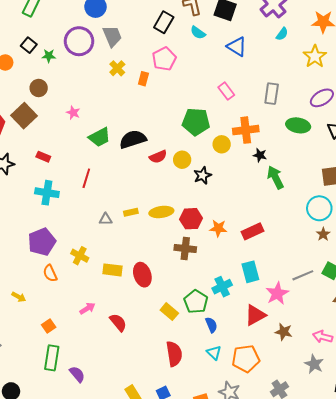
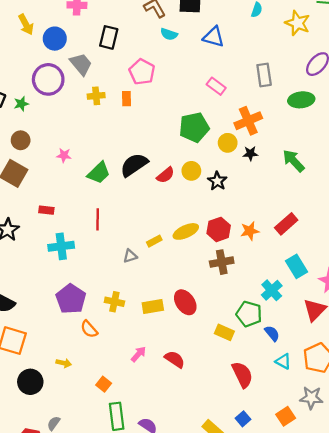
black rectangle: (164, 22) -> (109, 37), moved
yellow cross: (117, 68) -> (96, 96), turned -35
black star: (260, 155) -> (250, 153), moved

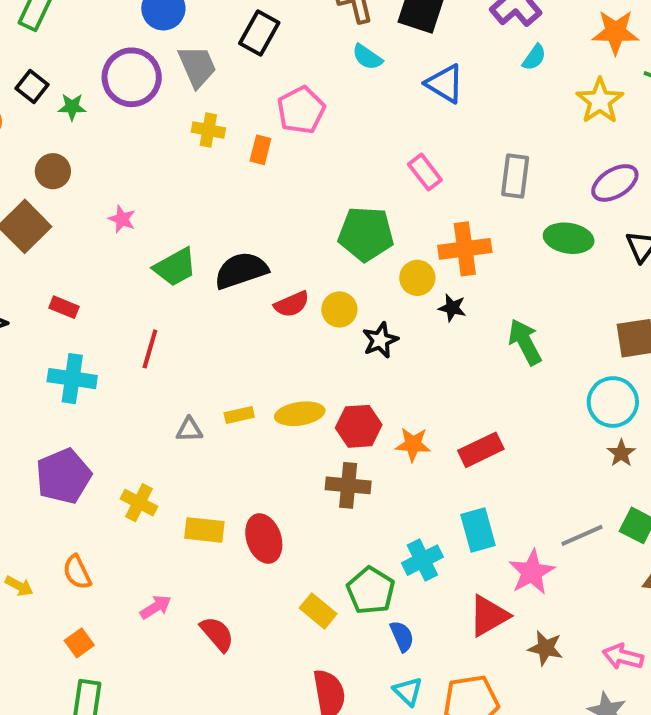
orange semicircle: (89, 329) -> (77, 572), moved

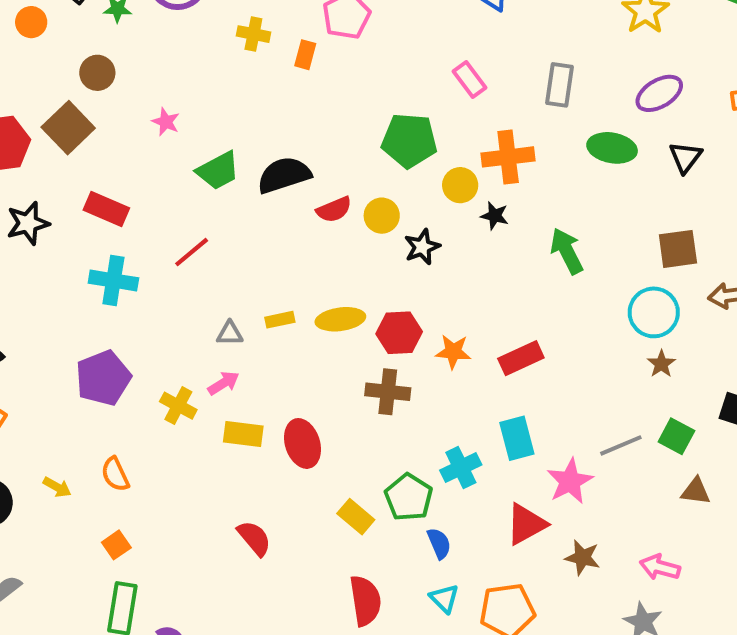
red rectangle: (64, 307) -> (106, 209), size x1.5
red line: (150, 349) -> (192, 252), turned 33
pink arrow: (156, 607) -> (223, 383), moved

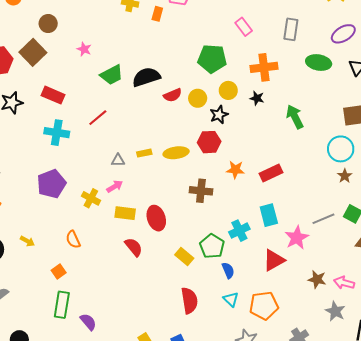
yellow circle: (460, 185) -> (228, 90), moved
red hexagon: (399, 333) -> (209, 142), moved
orange semicircle: (115, 474) -> (73, 239), moved
red semicircle: (254, 538) -> (134, 247), moved
brown star: (582, 557) -> (317, 279), moved

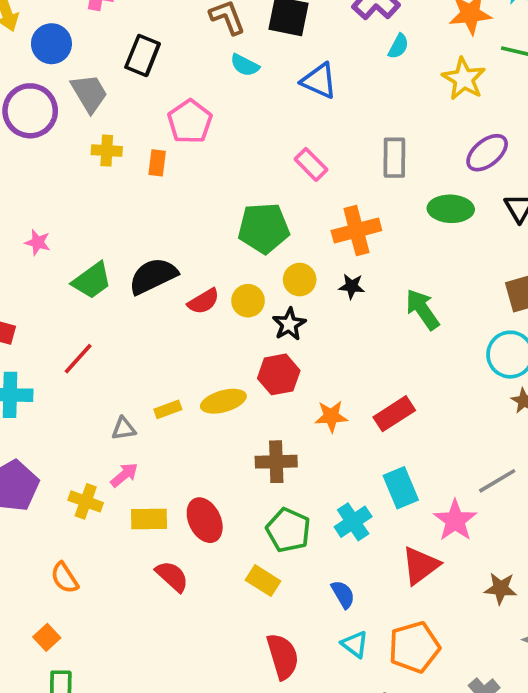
green pentagon: (212, 246) -> (288, 530), moved

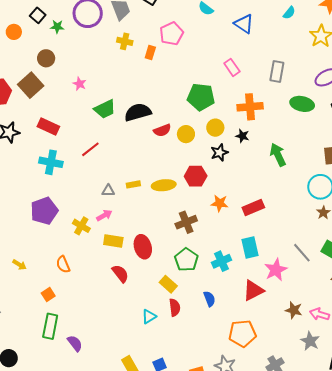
black star: (289, 324) -> (219, 153), moved
brown cross: (276, 462) -> (186, 222), turned -30
gray line: (497, 481) -> (302, 253), turned 70
cyan triangle: (355, 644) -> (149, 317), moved, turned 42
red semicircle: (283, 656) -> (175, 307), moved, size x0.7

